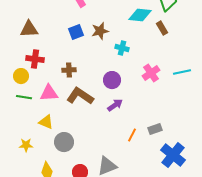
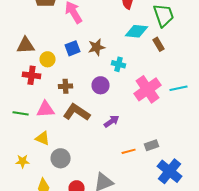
pink cross: (151, 73) -> (148, 89), size x1.5
yellow circle: (21, 76) -> (48, 59), moved
purple circle: (112, 80) -> (101, 85), moved
orange line: (132, 135) -> (129, 151), turned 48

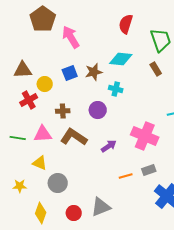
cyan diamond: (137, 31) -> (121, 59), moved
red cross: (32, 75) -> (29, 100), turned -36
pink cross: (148, 89) -> (145, 136), moved, turned -32

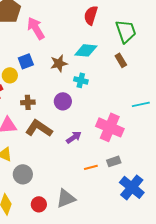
blue square: (70, 73) -> (26, 61), moved

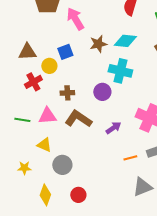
brown star: (59, 63) -> (98, 44), moved
cyan cross: (81, 80) -> (120, 71), size x1.6
gray triangle: (66, 198) -> (142, 187), moved

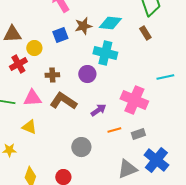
blue square: (65, 52) -> (60, 35), moved
orange line: (130, 158) -> (114, 130), moved
gray circle: (62, 165) -> (81, 147), moved

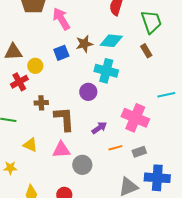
brown cross: (52, 75) -> (41, 103), moved
pink triangle: (32, 98) -> (61, 150), moved
brown L-shape: (63, 101) -> (64, 119), turned 52
blue cross: (156, 160) -> (157, 178), turned -35

